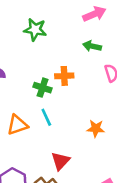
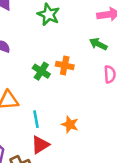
cyan line: (46, 117) -> (36, 119), moved
orange star: (96, 129) -> (70, 124), moved

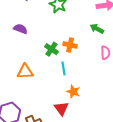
cyan line: (36, 119) -> (64, 68), moved
red triangle: (40, 145) -> (61, 108), moved, turned -35

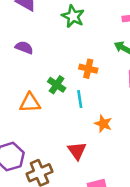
green cross: (51, 49) -> (57, 85), moved
orange star: (73, 92) -> (103, 124), moved

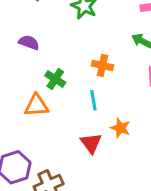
green cross: (57, 85) -> (55, 79), moved
red triangle: (77, 151) -> (91, 143), moved

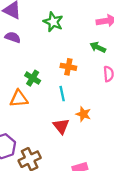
purple semicircle: (29, 42) -> (13, 37), moved

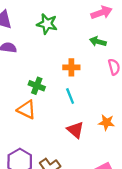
orange triangle: (19, 99) -> (27, 110), turned 42
orange star: (83, 114) -> (107, 122), moved

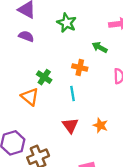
green arrow: (98, 42) -> (100, 47), moved

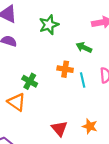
green star: (67, 23) -> (49, 25), turned 30
cyan line: (73, 93) -> (83, 80), moved

